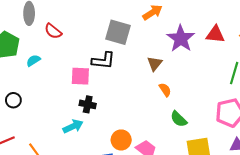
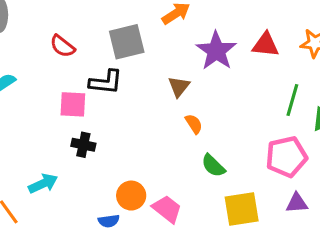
red semicircle: (53, 31) -> (62, 46), moved
gray square: (118, 32) -> (127, 42), turned -30
cyan arrow: (73, 126) -> (43, 184), moved

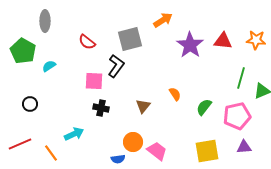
black L-shape: (106, 82) -> (116, 66), turned -60
brown triangle: (179, 87) -> (143, 106), moved
green semicircle: (213, 166) -> (204, 107), moved, turned 84

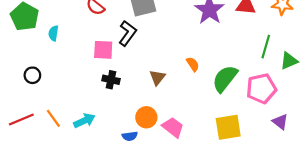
cyan semicircle: (49, 66) -> (53, 33), turned -48
green semicircle: (204, 107) -> (225, 79), size x1.5
cyan arrow: (74, 134) -> (84, 121), moved
purple triangle: (244, 147) -> (280, 122), moved, turned 42
orange line: (51, 153) -> (53, 118), moved

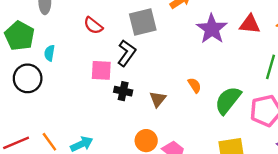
black circle: (32, 75) -> (28, 78), moved, size x1.6
black cross: (111, 80) -> (123, 91), moved

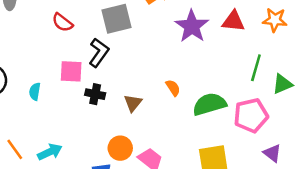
cyan semicircle: (49, 53) -> (35, 92), moved
green semicircle: (228, 100) -> (209, 104), turned 36

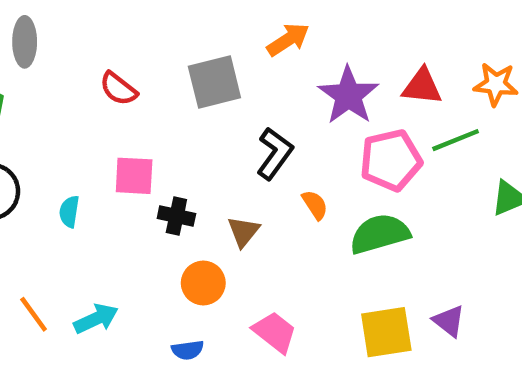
black L-shape: (99, 53) -> (275, 153), moved
green line: (256, 68) -> (456, 140), moved, turned 52
pink pentagon: (251, 115) -> (391, 160), moved
orange circle: (120, 148) -> (203, 283), moved
purple triangle: (272, 153) -> (449, 321), moved

